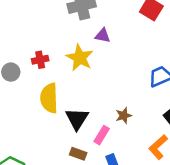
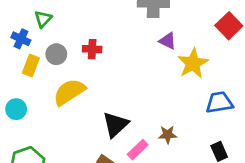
yellow star: (80, 58) -> (193, 63), moved
yellow semicircle: (49, 98) -> (69, 92), moved, turned 44

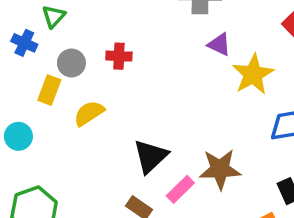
yellow rectangle: (31, 66) -> (49, 90), moved
yellow semicircle: (69, 92) -> (89, 113), size x0.7
brown star: (168, 135) -> (220, 169), size x1.6

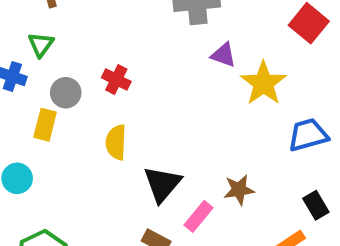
red cross: (119, 56) -> (116, 80), turned 30
yellow semicircle: (89, 113) -> (116, 142), moved, turned -48
brown star: (220, 169) -> (239, 190), size x0.7

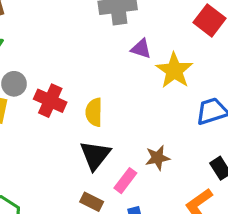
red cross: (116, 80) -> (50, 101), moved, size x1.4
yellow semicircle: (116, 142) -> (94, 112), moved

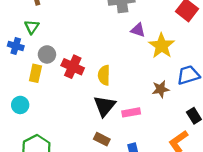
brown star: (157, 158) -> (161, 89), moved
pink rectangle: (125, 181) -> (131, 112), moved, turned 42

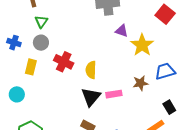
green triangle: (32, 27) -> (41, 22), moved
gray circle: (47, 54) -> (41, 43), moved
pink rectangle: (131, 112) -> (114, 94), moved

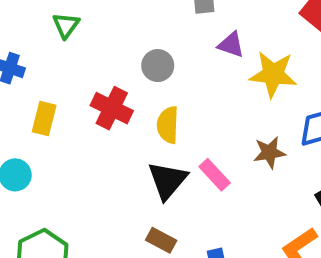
gray circle: (41, 43) -> (158, 66), moved
yellow star: (142, 45) -> (273, 74), turned -30
pink rectangle: (114, 94) -> (215, 175), turned 56

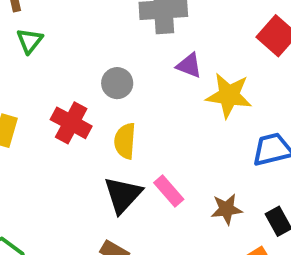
brown star: (269, 153) -> (226, 209), moved

